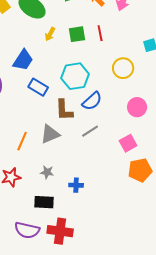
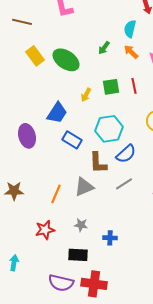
yellow arrow: (50, 34) -> (86, 95), moved

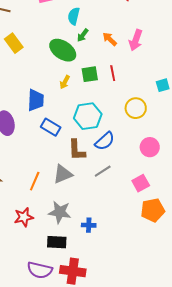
cyan semicircle: (130, 29) -> (74, 16), moved
green ellipse: (66, 60) -> (63, 50), moved
blue trapezoid: (57, 113) -> (36, 100), turned -30
gray star: (81, 225) -> (60, 212), size x1.6

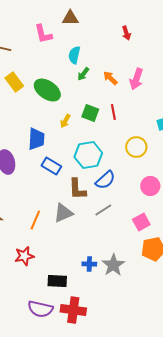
green ellipse: (63, 50) -> (47, 90), moved
green square: (90, 74) -> (90, 113), turned 30
gray star: (60, 212) -> (113, 265), moved, turned 30

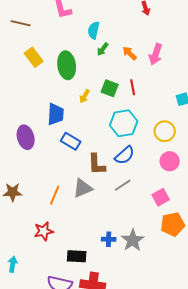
green ellipse: (47, 90) -> (67, 65), turned 48
yellow circle: (136, 147) -> (165, 131), moved
cyan hexagon: (88, 155) -> (124, 123), moved

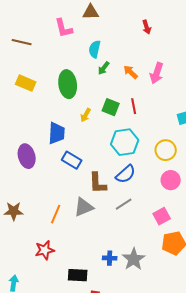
yellow rectangle: (34, 57) -> (26, 83), moved, turned -30

